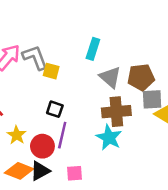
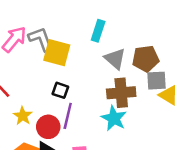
yellow square: (51, 71) -> (57, 53), size x1.6

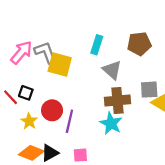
brown pentagon: (146, 59) -> (139, 44), moved
black square: (60, 90) -> (26, 93), moved
red circle: (48, 127) -> (52, 110), moved

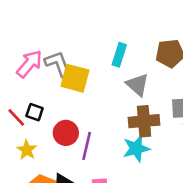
yellow star: (29, 121) -> (27, 150), moved
cyan star: (111, 123) -> (136, 149), turned 30

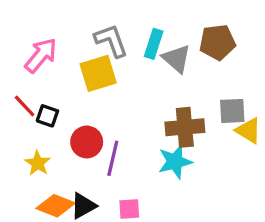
gray L-shape: (58, 64) -> (111, 41), moved
yellow square: (75, 78) -> (98, 73), turned -32
gray triangle: (137, 85) -> (177, 59), moved
red line: (16, 117) -> (25, 106), moved

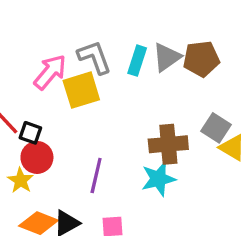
pink arrow: (41, 55) -> (50, 72), moved
gray triangle: (177, 59) -> (167, 57), moved, turned 44
gray square: (232, 111) -> (216, 128), turned 36
red circle: (87, 142) -> (37, 157), moved

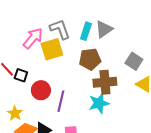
brown pentagon: (201, 59) -> (90, 59), moved
gray square: (216, 128) -> (134, 61), moved
red circle: (37, 157) -> (41, 90), moved
yellow star: (21, 180) -> (15, 113), moved

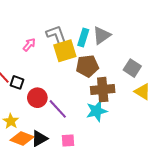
pink arrow: (33, 38) -> (29, 45), size x0.6
yellow square: (52, 49) -> (65, 51), moved
purple line: (61, 101) -> (58, 109), turned -55

